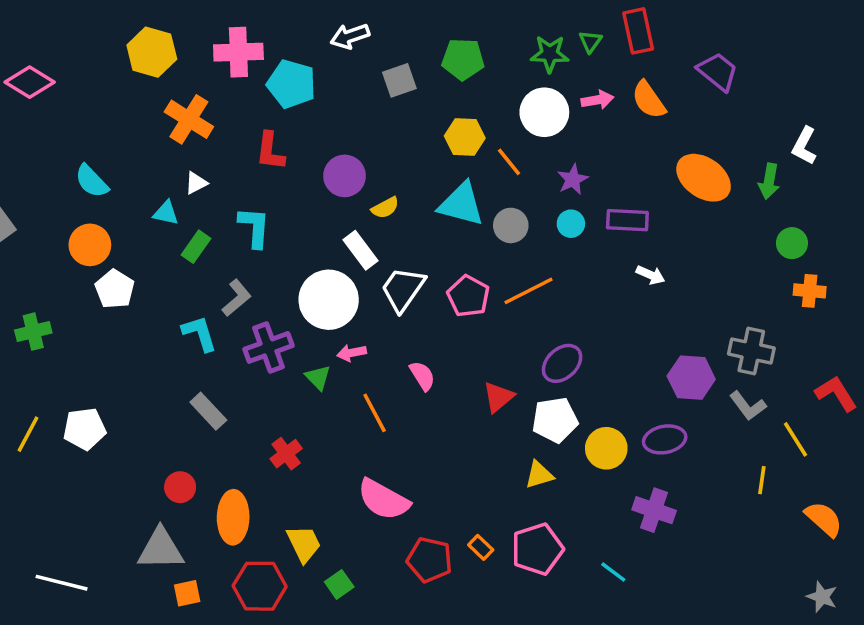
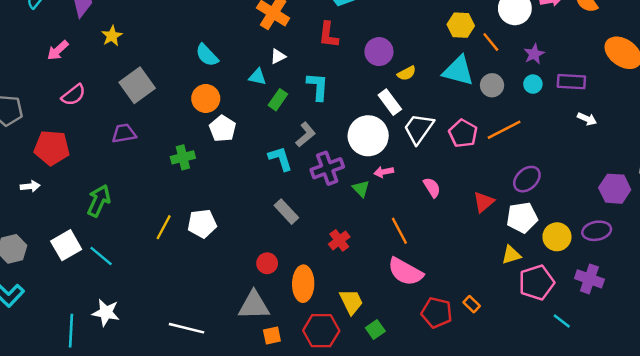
green cross: (33, 332) -> (183, 157), moved
orange line: (375, 413) -> (399, 231), moved
pink pentagon: (537, 549) -> (537, 283), moved

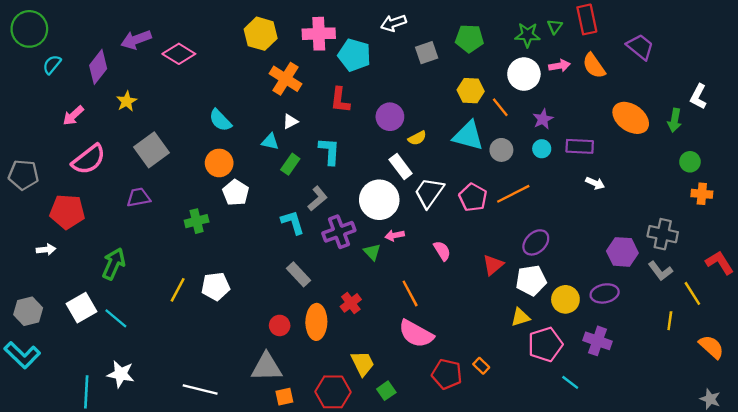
pink semicircle: (73, 95) -> (89, 159), size x1.4
orange ellipse: (303, 284) -> (316, 322), moved

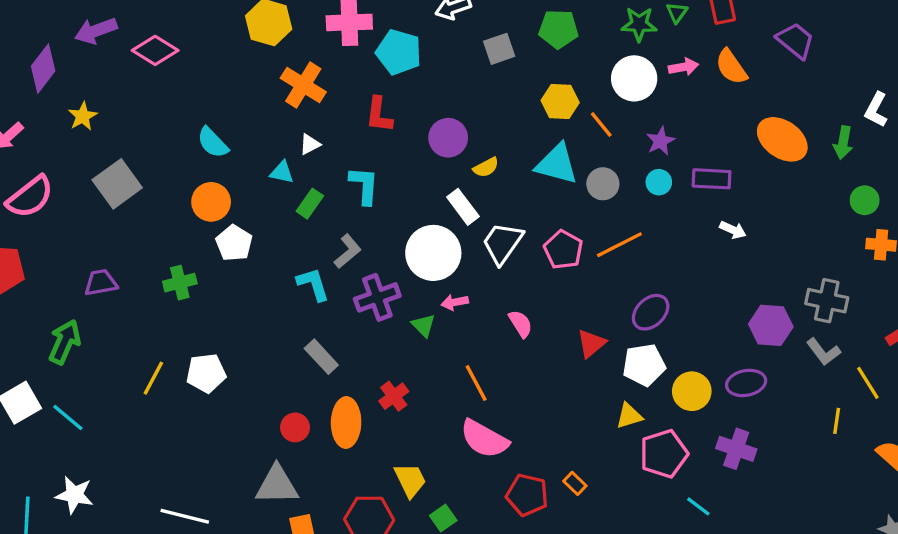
purple trapezoid: (138, 197) -> (101, 283), moved

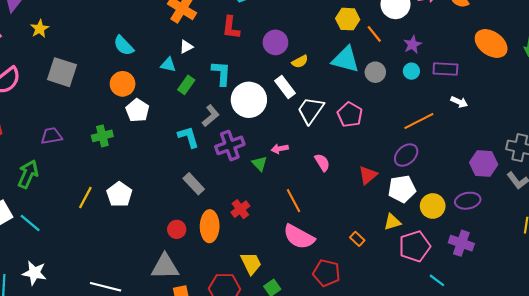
gray square: (117, 184) -> (62, 72), turned -36
orange line: (619, 245) -> (419, 121), moved
white circle: (433, 253) -> (249, 100), moved
white pentagon: (206, 373) -> (119, 194), turned -30
orange rectangle: (575, 483) -> (357, 239), moved

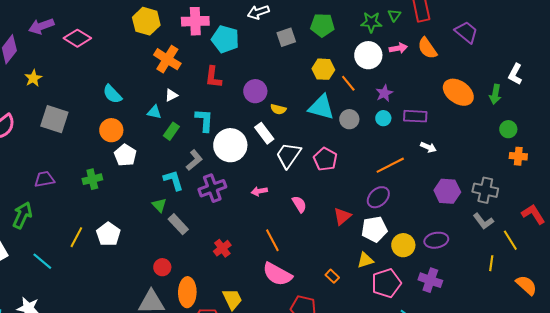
yellow semicircle: (300, 62) -> (278, 109), turned 42
green triangle: (260, 164) -> (159, 205), moved
purple hexagon: (484, 164) -> (447, 191), moved
cyan line: (30, 223) -> (42, 261), moved
orange ellipse: (210, 226) -> (187, 292), moved

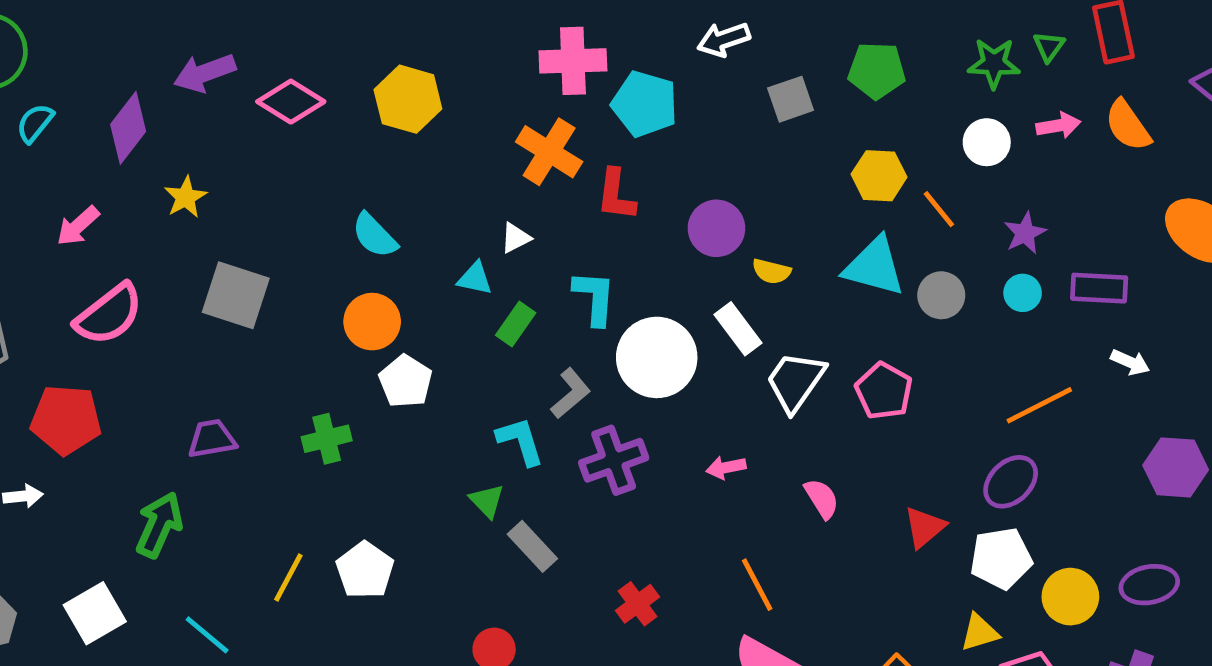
yellow hexagon: (146, 21) -> (408, 99), moved
white circle: (368, 55) -> (987, 142), size x0.7
orange cross: (167, 59) -> (549, 152), moved

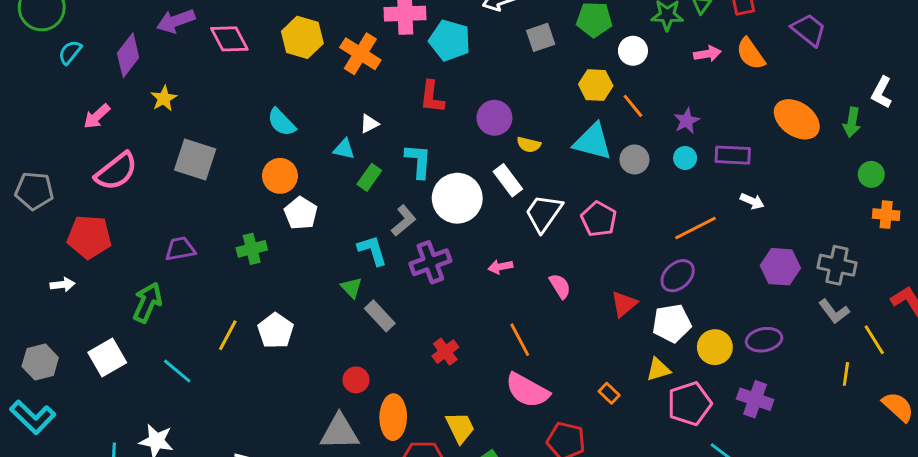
pink diamond: (291, 102) -> (229, 39), turned 30
white circle: (987, 142) -> (633, 51), moved
orange cross: (549, 152) -> (360, 54), moved

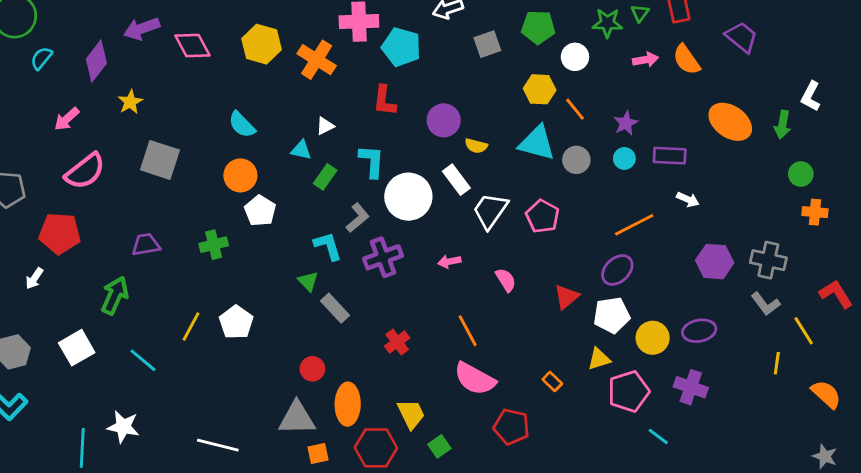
white arrow: (63, 285) -> (34, 278), turned 130

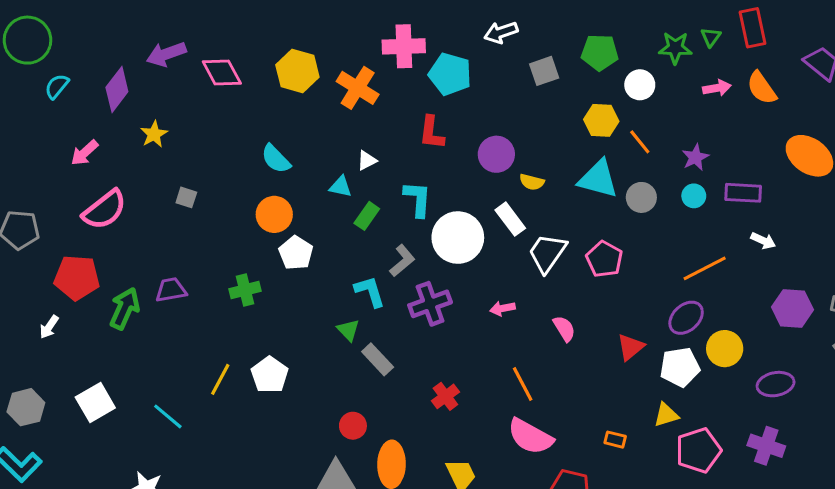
gray square: (160, 160) -> (186, 197), size x0.5
green arrow: (115, 295) -> (125, 308), moved
yellow circle: (653, 338) -> (725, 349), moved
orange rectangle: (552, 382) -> (615, 440), turned -30

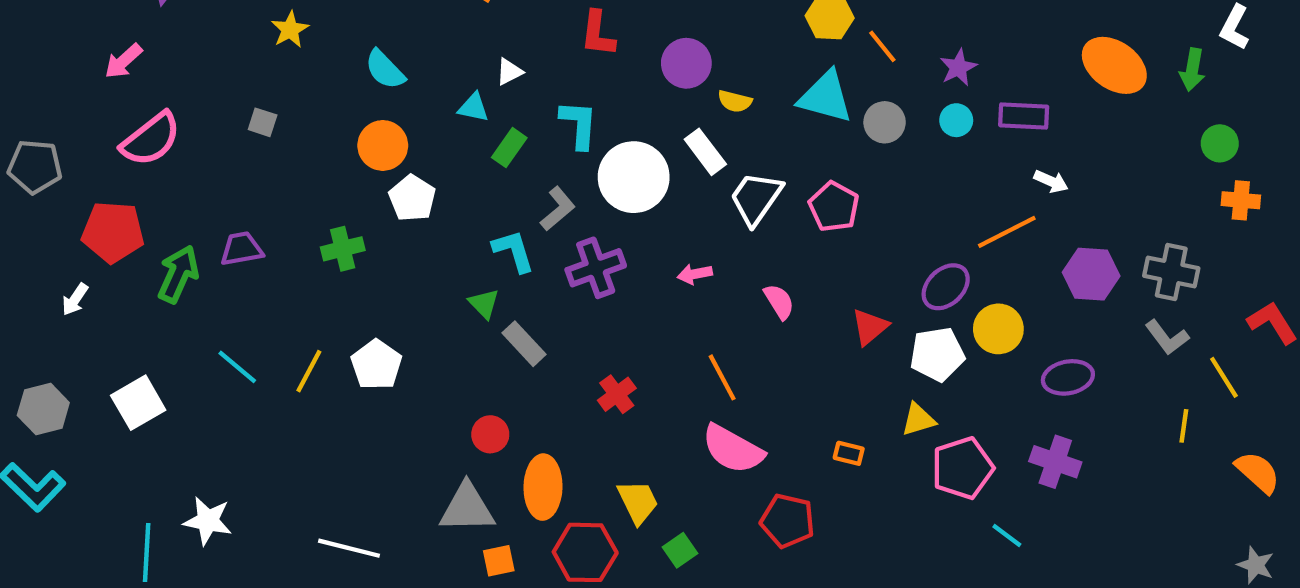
yellow star: (154, 134) -> (290, 30), moved
orange line: (705, 268) -> (1007, 232), moved
cyan line: (168, 416) -> (237, 367), moved

